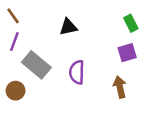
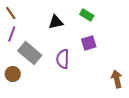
green rectangle: (131, 23) -> (87, 15), moved, turned -32
purple square: (127, 53) -> (89, 43), moved
brown arrow: (120, 87) -> (117, 79), moved

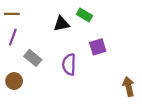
brown line: (11, 13) -> (12, 14), turned -56
green rectangle: (87, 15) -> (84, 15), moved
gray rectangle: (30, 53) -> (33, 58), size x0.7

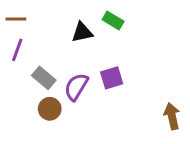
purple square: (98, 47) -> (112, 78), moved
purple semicircle: (69, 65) -> (76, 87), moved, turned 30
brown circle: (14, 81) -> (50, 109), moved

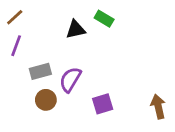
brown line: (16, 19) -> (15, 17), turned -42
gray rectangle: (44, 78) -> (40, 71), turned -55
purple square: (112, 78) -> (103, 104), moved

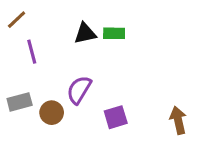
green rectangle: (104, 19) -> (114, 33), moved, turned -30
purple line: (16, 46) -> (32, 52), moved, turned -35
gray rectangle: (40, 71) -> (20, 102), moved

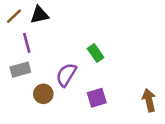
black triangle: (85, 33) -> (39, 15), moved
green rectangle: (114, 33) -> (96, 53), moved, turned 54
gray rectangle: (20, 102) -> (20, 70), moved

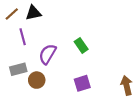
gray rectangle: (20, 70) -> (18, 69), moved
purple semicircle: (66, 75) -> (48, 54), moved

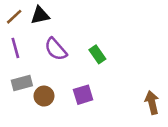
purple line: (23, 37) -> (15, 48), moved
purple semicircle: (48, 54) -> (56, 49), moved, turned -72
purple square: (82, 83) -> (83, 95), moved

